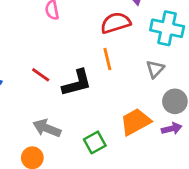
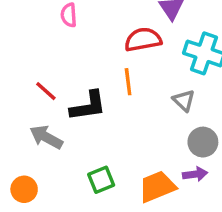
gray triangle: (155, 69) -> (184, 101), turned -36
orange trapezoid: (136, 122) -> (157, 187), moved
gray arrow: (47, 128) -> (46, 137), moved

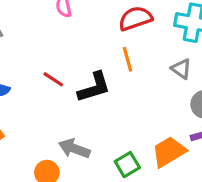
gray arrow: (46, 137) -> (74, 149), moved
green square: (101, 180) -> (127, 165), moved

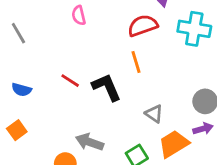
gray triangle: (181, 69) -> (154, 114), moved
black L-shape: (94, 87) -> (107, 87), turned -96

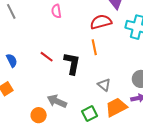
gray line: (18, 33) -> (11, 11), moved
black L-shape: (107, 87) -> (72, 63), turned 30
blue semicircle: (22, 90) -> (12, 60), turned -136

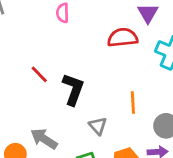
orange line: (94, 47) -> (133, 103), moved
gray triangle: (104, 85) -> (98, 126), moved

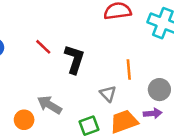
gray triangle: (98, 126) -> (108, 94), moved

